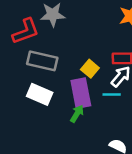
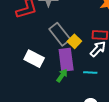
gray rectangle: (42, 61) -> (60, 34), moved, turned 35
cyan line: (112, 94) -> (90, 72), moved

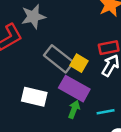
purple rectangle: (66, 60) -> (74, 89), turned -40
cyan line: (90, 72) -> (106, 112), moved

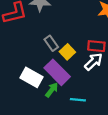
gray rectangle: (59, 59) -> (51, 43), size x0.6
white rectangle: (34, 97) -> (32, 77), moved

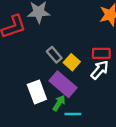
white rectangle: (32, 77) -> (37, 92), turned 45
cyan line: (78, 100) -> (73, 114), moved

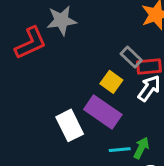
gray rectangle: (54, 55) -> (131, 57), moved
green arrow: (59, 103) -> (141, 148), moved

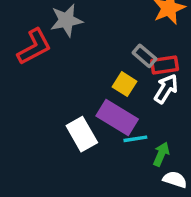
cyan line: (120, 150) -> (135, 139), moved

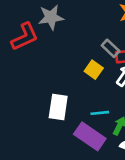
purple rectangle: (117, 117) -> (90, 136), moved
white rectangle: (82, 134) -> (58, 107), turned 35

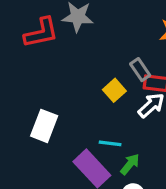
white rectangle: (58, 107) -> (44, 126), moved

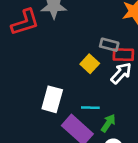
gray rectangle: (140, 70) -> (109, 45), turned -36
white rectangle: (44, 126) -> (52, 99), moved

